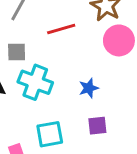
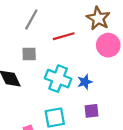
cyan cross: (35, 82) -> (58, 79), moved

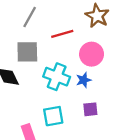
pink circle: (108, 45) -> (92, 54), moved
gray square: (29, 54) -> (27, 52), size x1.5

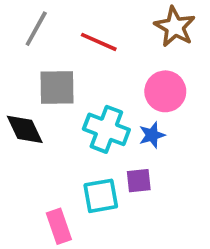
gray line: (30, 17) -> (36, 29), moved
red line: (62, 34) -> (99, 42), moved, turned 40
purple square: (90, 109) -> (139, 181), moved

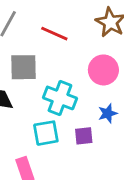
blue star: (152, 135) -> (108, 113), moved
cyan square: (101, 196) -> (46, 133), moved

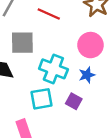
blue star: (108, 113) -> (87, 75), moved
purple square: (84, 136) -> (74, 101), turned 35

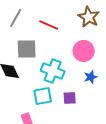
blue star: (87, 75) -> (91, 77), moved
purple square: (74, 101) -> (70, 98), turned -32

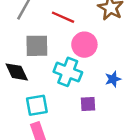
pink circle: (84, 51) -> (84, 45), moved
cyan square: (43, 96) -> (37, 105), moved

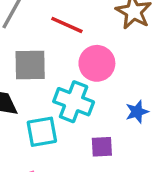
cyan square: (37, 105) -> (42, 132), moved

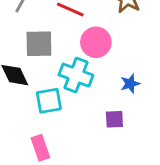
purple square: (102, 147) -> (114, 119), moved

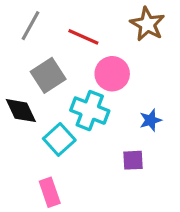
gray square: (39, 44) -> (48, 75), turned -32
cyan square: (49, 101) -> (59, 139), turned -32

